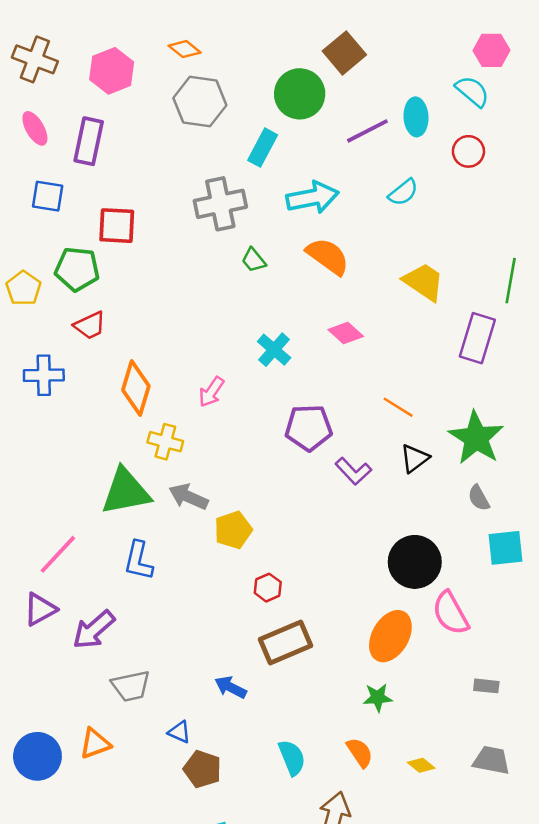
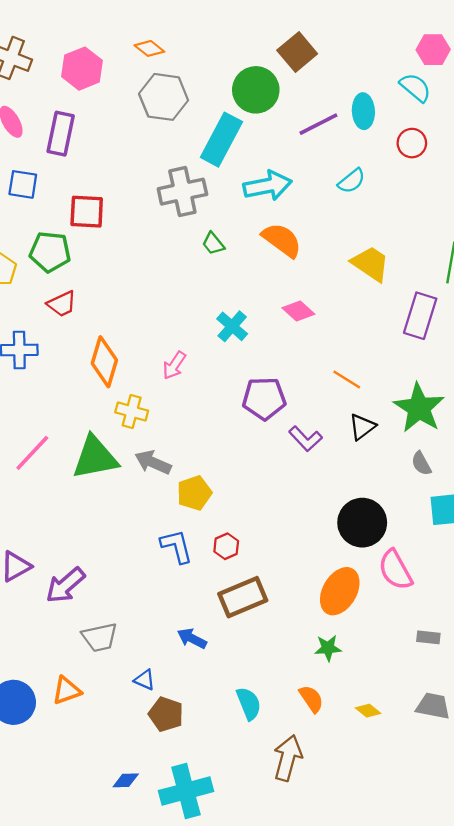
cyan rectangle: (263, 148) -> (221, 140), size x1.5
pink line: (58, 554) -> (32, 453), moved
blue L-shape: (138, 561) -> (177, 546), moved, turned 153

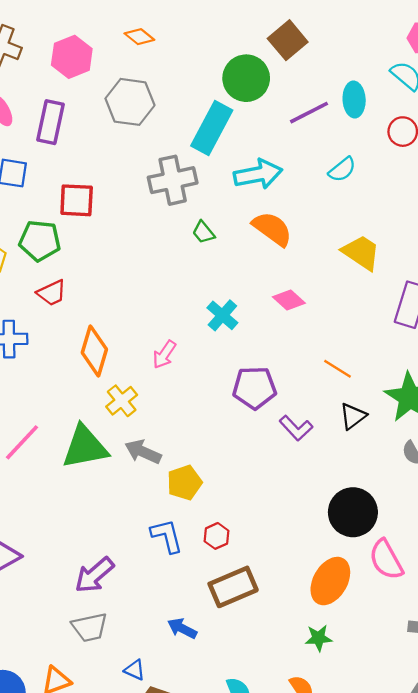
gray hexagon: (164, 97) -> (130, 102), moved
yellow cross: (132, 411) -> (122, 401), turned 36
purple arrow: (65, 585) -> (94, 575), moved

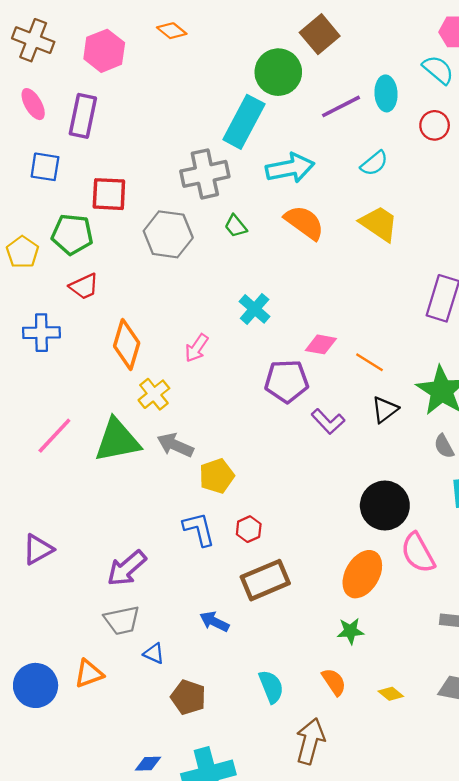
gray hexagon: (130, 102) -> (168, 234), moved
yellow trapezoid: (361, 253) -> (379, 224), moved
pink diamond: (289, 300) -> (321, 344), moved, turned -32
blue triangle: (135, 670) -> (154, 654), moved

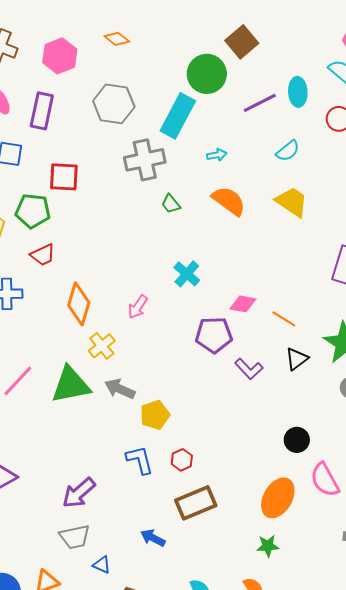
cyan arrow: (290, 168) -> (217, 155), size x0.5
gray hexagon: (168, 234) -> (114, 104), moved
black circle: (385, 505) -> (297, 440), size x0.6

